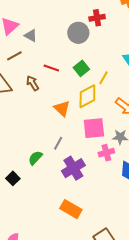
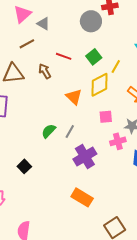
pink square: (94, 128) -> (106, 117), size x0.6
green semicircle: (35, 158) -> (49, 131), moved

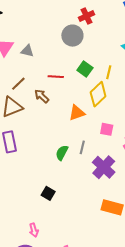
brown line: (27, 44) -> (18, 84), moved
orange triangle: (74, 97) -> (77, 113), turned -48
pink square: (106, 117) -> (107, 129), moved, turned 32

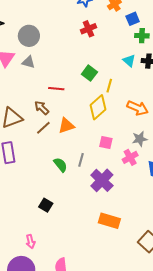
gray circle: (72, 36) -> (29, 36), moved
green square: (85, 69) -> (89, 73), moved
brown line: (18, 84) -> (43, 128), moved
orange triangle: (77, 113) -> (66, 126), moved
green semicircle: (62, 153) -> (60, 165), turned 112

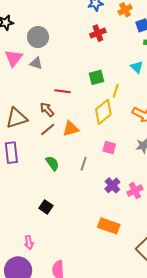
green square: (89, 73) -> (96, 77), turned 35
pink cross: (130, 157) -> (135, 191), moved
green semicircle: (60, 165) -> (52, 163), moved
purple cross: (102, 180) -> (112, 185), moved, size x0.7

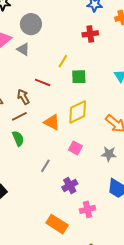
yellow line: (116, 91) -> (63, 61), moved
orange triangle: (71, 129) -> (52, 122), moved, turned 30
green semicircle: (52, 163) -> (18, 138), moved
gray line: (84, 164) -> (45, 166), moved
pink cross: (135, 191) -> (88, 209), moved

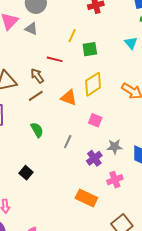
green semicircle: (18, 138) -> (37, 130), moved
gray star: (109, 154) -> (115, 147), moved

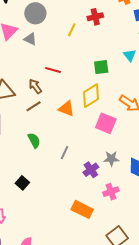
yellow line: (72, 36) -> (72, 30), moved
green square: (90, 49) -> (101, 67), moved
pink square: (95, 120) -> (106, 123), moved, size x1.5

